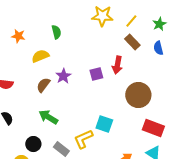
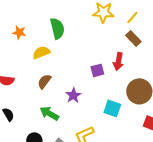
green semicircle: (56, 32) -> (57, 28), size x1.5
purple star: (63, 76) -> (73, 95), moved
cyan square: (104, 124) -> (112, 108), moved

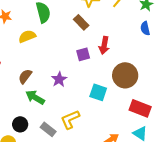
brown rectangle: (133, 38) -> (81, 22), moved
brown semicircle: (44, 81) -> (25, 76), moved

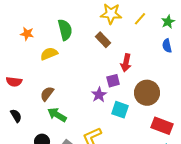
purple square: (83, 54) -> (113, 81), moved
purple star: (59, 79) -> (99, 95), moved

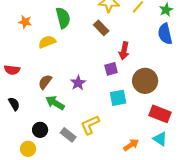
blue semicircle: (167, 46) -> (165, 34), size x1.5
purple star: (99, 95) -> (78, 83), moved
cyan square: (120, 110) -> (118, 98), turned -30

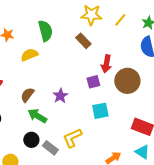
brown circle: (145, 81) -> (127, 81), moved
black circle: (40, 130) -> (31, 140), moved

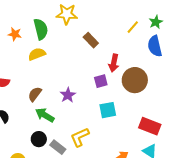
yellow star: (91, 15) -> (67, 14), moved
yellow line: (120, 20) -> (133, 27), moved
green semicircle: (45, 31) -> (41, 29), moved

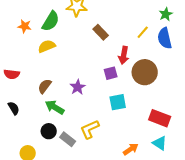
yellow line: (133, 27) -> (143, 32), moved
green semicircle: (41, 29) -> (51, 21), turned 45

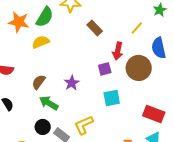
orange star: (25, 26) -> (19, 22), size x1.5
blue semicircle: (165, 38) -> (159, 48), moved

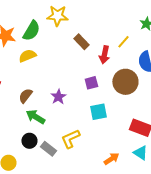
red arrow: (118, 51) -> (104, 55), moved

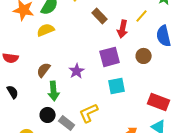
brown circle: (125, 82) -> (144, 56), size x0.6
purple square: (91, 83) -> (110, 57), size x1.5
green arrow: (35, 117) -> (54, 91), turned -126

